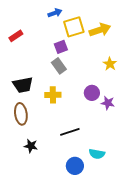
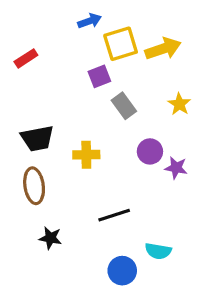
gray rectangle: (59, 66) -> (124, 106), moved

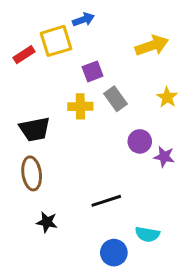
yellow square: (121, 44) -> (56, 41), moved
yellow cross: (86, 155) -> (80, 106), moved

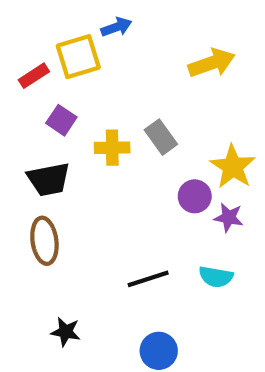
purple square: (93, 71) -> (61, 120), moved, turned -35
yellow star: (167, 97) -> (233, 167), moved, size x1.5
black star: (47, 222) -> (66, 332), moved
cyan semicircle: (147, 234) -> (216, 277), moved

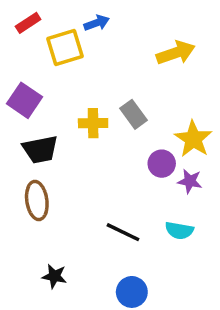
red rectangle: (34, 76) -> (28, 23), moved
purple square: (61, 120) -> (24, 100), moved, size x1.4
black line: (148, 279) -> (123, 232), turned 44

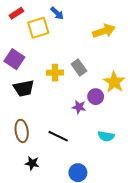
blue arrow: (97, 23) -> (57, 13), turned 64
purple star: (190, 181) -> (79, 107), moved
brown ellipse: (37, 201) -> (22, 131), moved
black line: (123, 232) -> (58, 136), moved

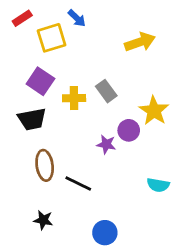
purple square: (14, 59) -> (40, 81), moved
brown ellipse: (22, 131) -> (45, 165), moved
cyan semicircle: (106, 136) -> (158, 185), moved

